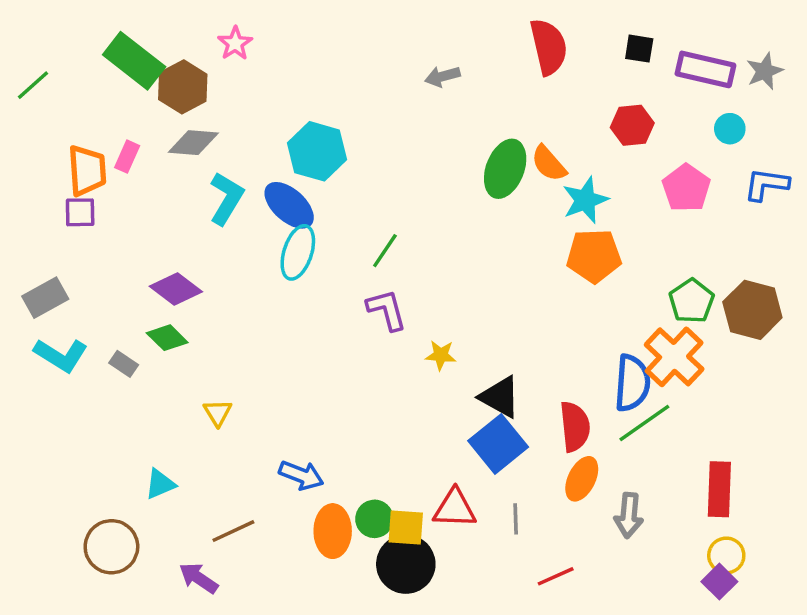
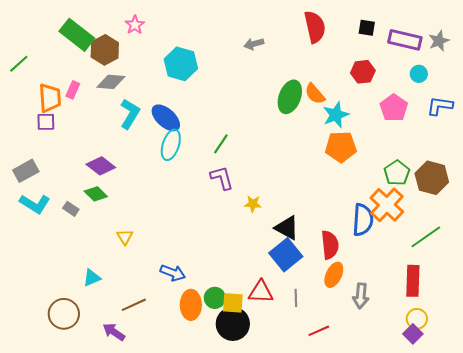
green line: (33, 85) -> (19, 64), moved
cyan hexagon: (317, 151) -> (181, 64), moved
green line: (644, 423) -> (426, 237), moved

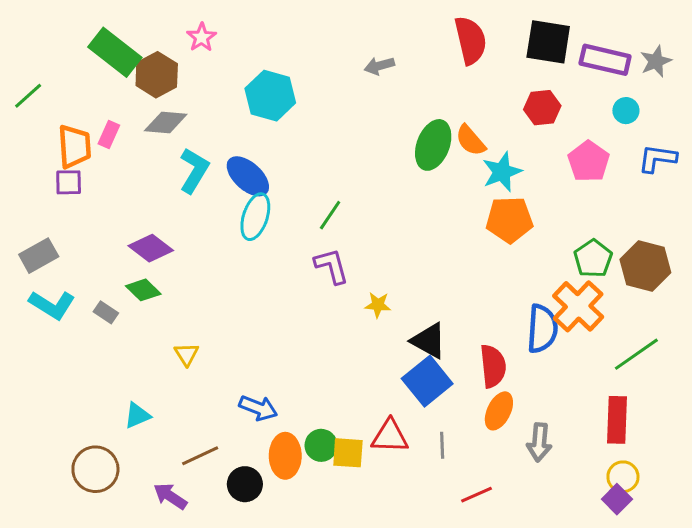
black square: (367, 28) -> (548, 42), size x1.8
black circle: (233, 324) -> (245, 484), moved, size x0.7

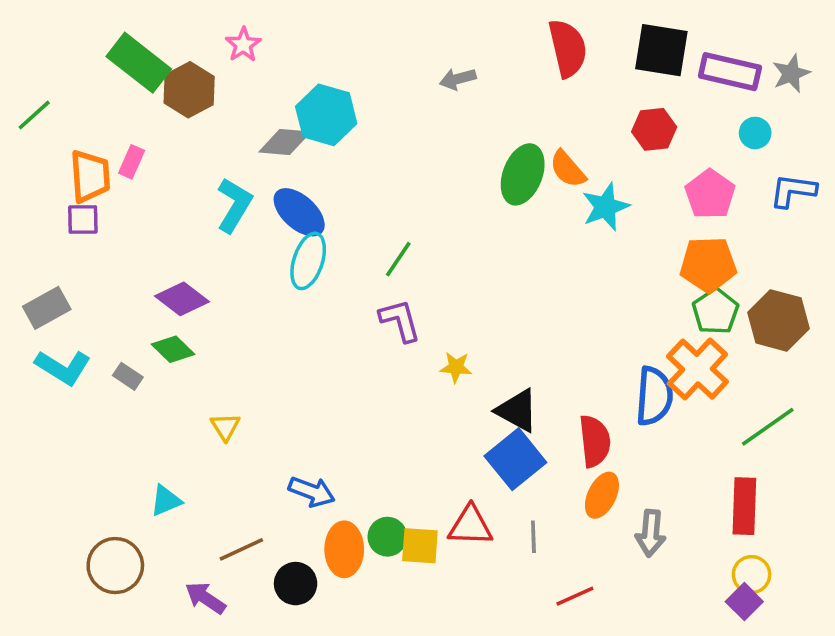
gray diamond: (166, 123) -> (285, 142), moved
orange pentagon: (509, 220) -> (708, 265), moved

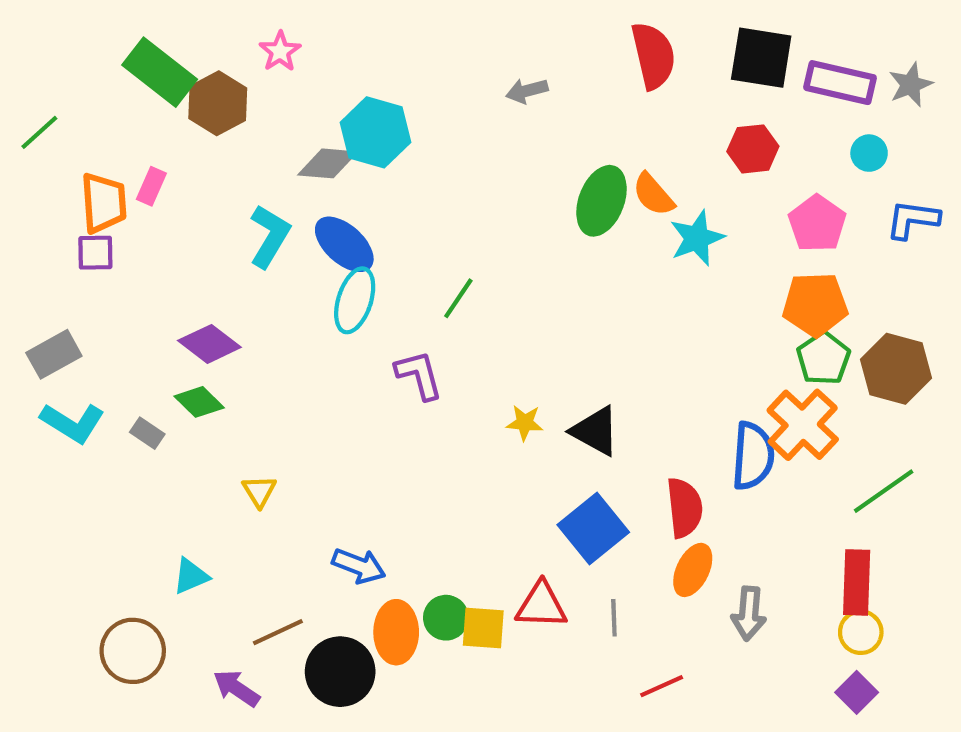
purple L-shape: (400, 320) -> (419, 375), moved
black triangle: (517, 411) -> (595, 431), moved
yellow circle: (752, 575) -> (861, 632), moved
black circle: (296, 584) -> (340, 672), size x1.4

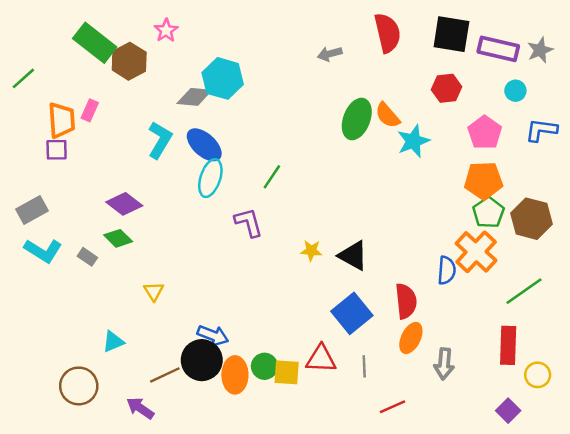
gray arrow: (527, 91) -> (330, 54), moved
blue semicircle: (753, 456) -> (447, 270), size x0.7
yellow circle: (861, 632) -> (538, 375), moved
black circle: (340, 672) -> (202, 360), moved

